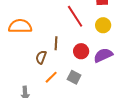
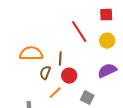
orange semicircle: (20, 26) -> (31, 54), moved
red circle: (81, 51) -> (69, 76), moved
gray square: (74, 77) -> (87, 98), moved

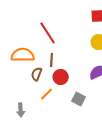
red line: (79, 32) -> (48, 33), moved

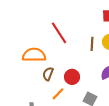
brown line: (52, 60) -> (92, 44), moved

